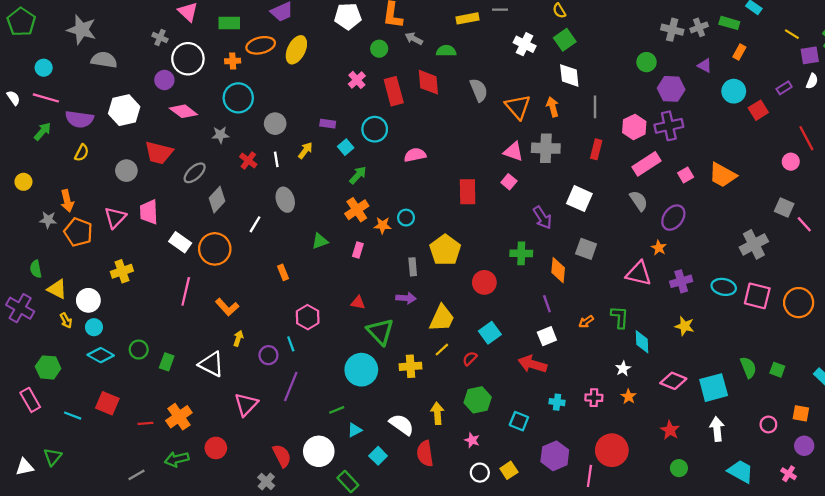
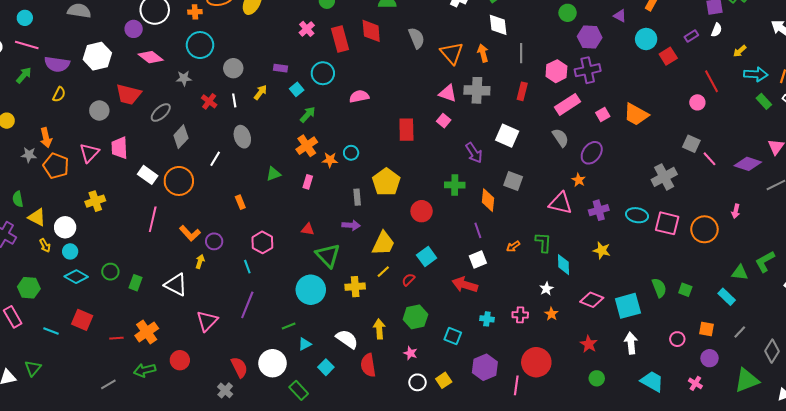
purple circle: (268, 355) -> (214, 241), moved

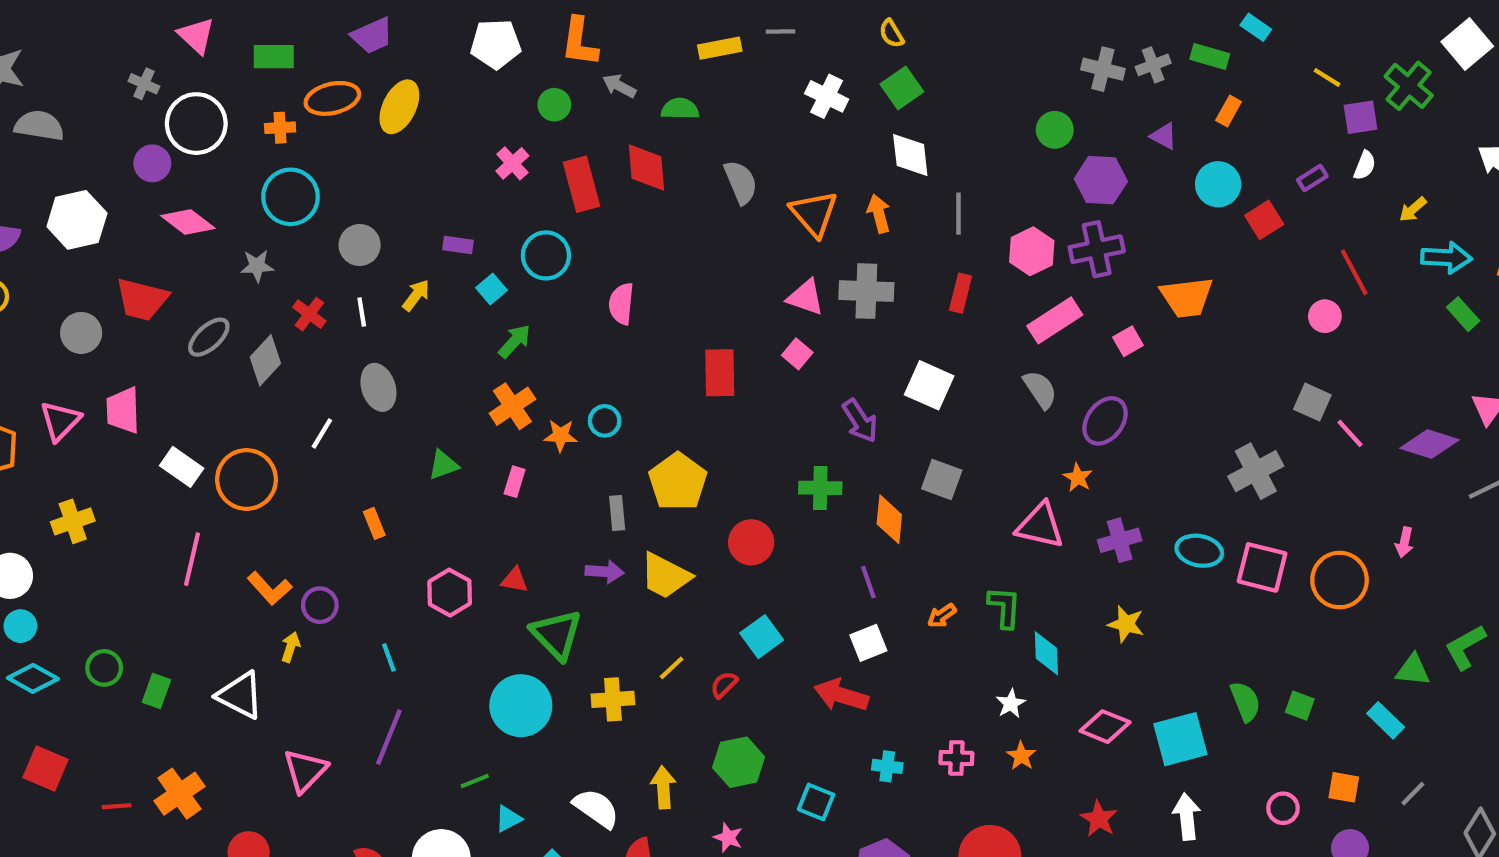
pink semicircle: (359, 96) -> (621, 304), turned -72
orange trapezoid: (636, 115) -> (1187, 297), moved, turned -36
gray diamond: (181, 137) -> (265, 360), moved
pink hexagon: (262, 242) -> (450, 593), moved
yellow trapezoid: (383, 243) -> (665, 576), moved, turned 92

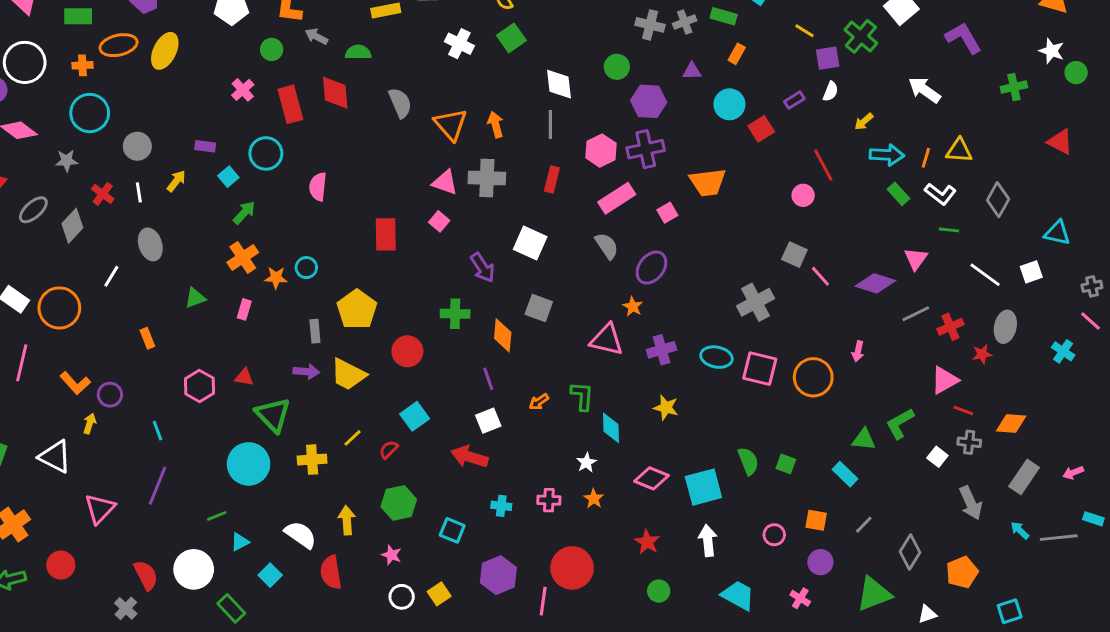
purple triangle: (1164, 136) -> (692, 71), turned -30
white diamond: (910, 155) -> (559, 84), moved

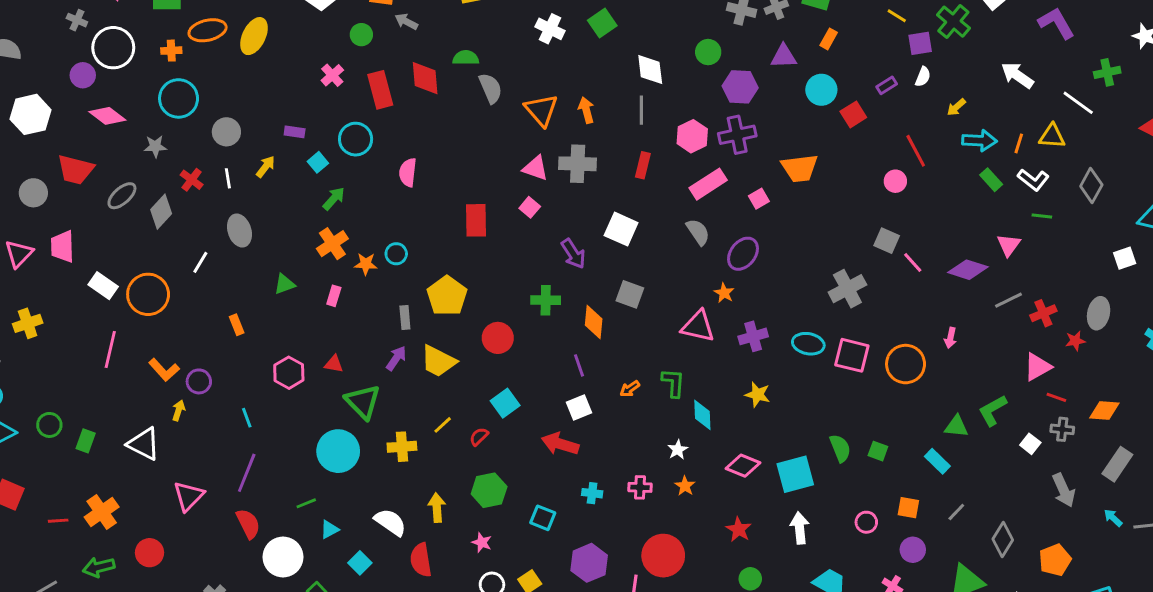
green semicircle: (358, 52) -> (466, 58), moved
purple triangle: (692, 71) -> (784, 56), size x1.4
white line: (985, 275) -> (1078, 103), moved
purple arrow: (306, 372) -> (396, 358), turned -60
red semicircle: (146, 575) -> (248, 524), moved

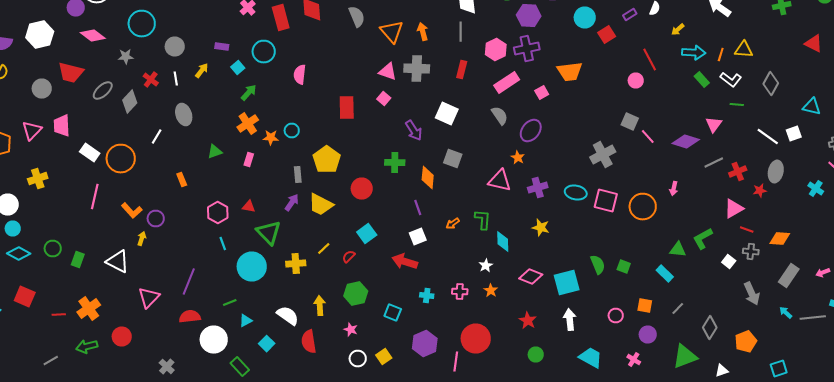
white line: (1078, 103) -> (768, 136), moved
cyan line: (247, 418) -> (223, 244), moved
red semicircle: (248, 524) -> (190, 316), turned -70

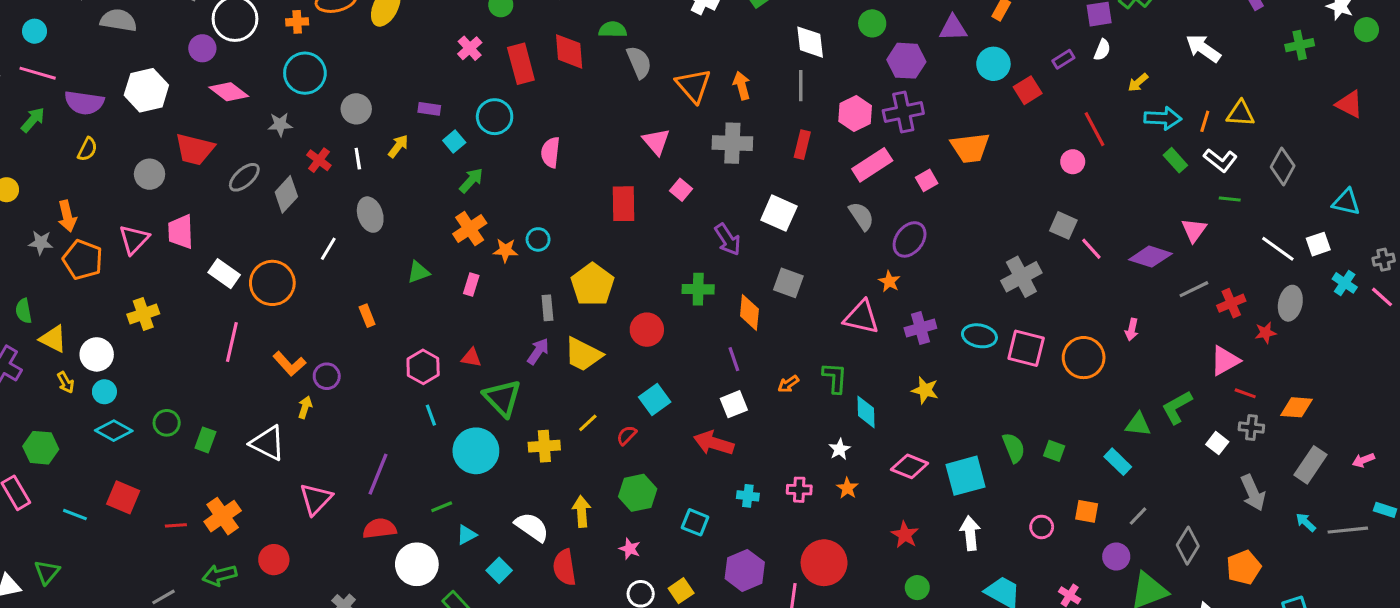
pink triangle: (388, 72) -> (656, 142), moved, turned 30
cyan cross: (816, 188) -> (1345, 283), moved
purple circle: (648, 334) -> (1116, 556), moved

